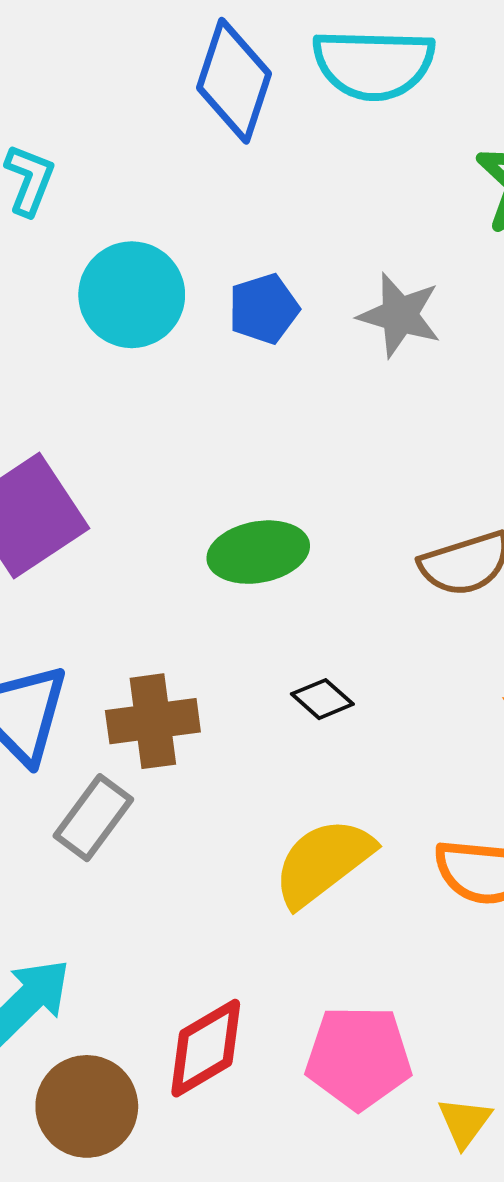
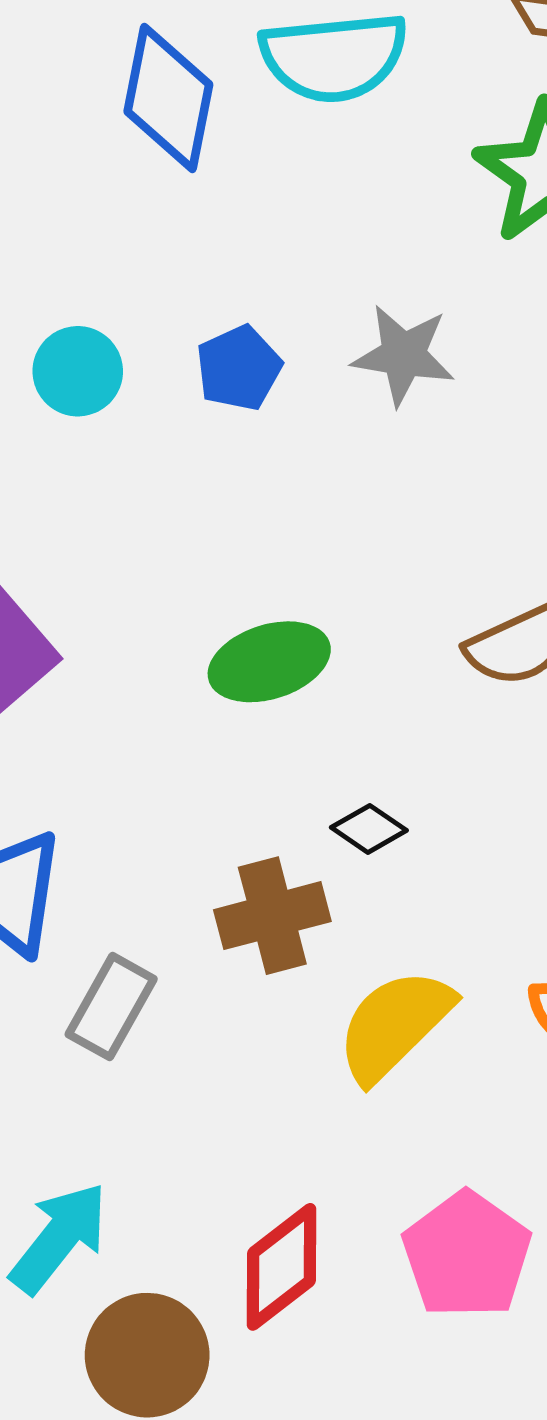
cyan circle: (132, 295) -> (78, 371), size x0.7
brown cross: (153, 721) -> (272, 916), moved
pink pentagon: (359, 1057) -> (467, 1255), turned -30

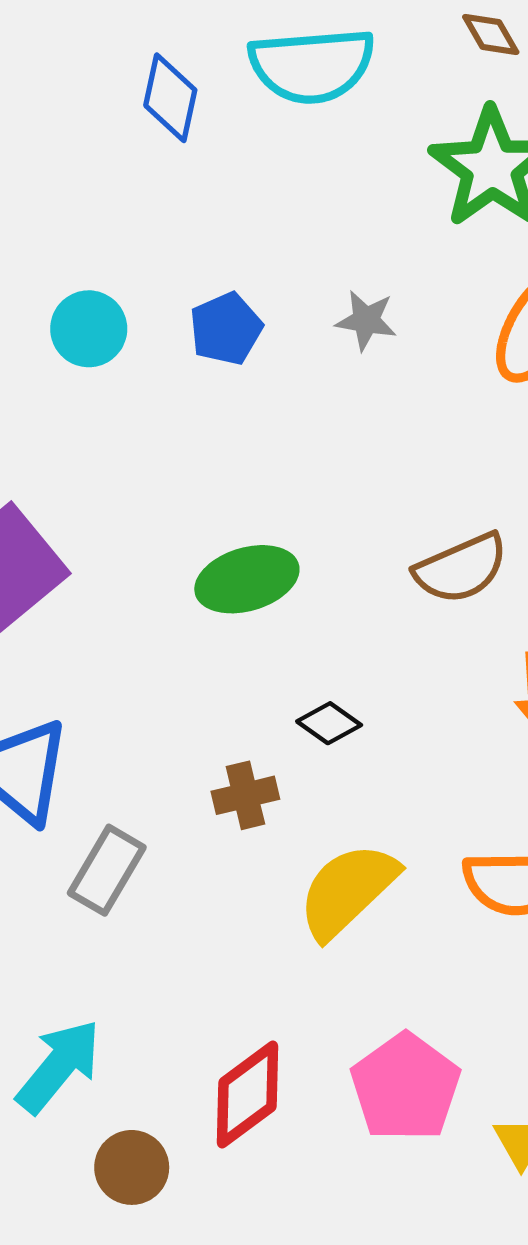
blue diamond: (168, 98) -> (170, 98), size x0.7
gray star: (403, 355) -> (366, 320), size x0.7
brown cross: (272, 916) -> (245, 795), size x0.7
brown circle: (147, 1355) -> (132, 1167), size x0.7

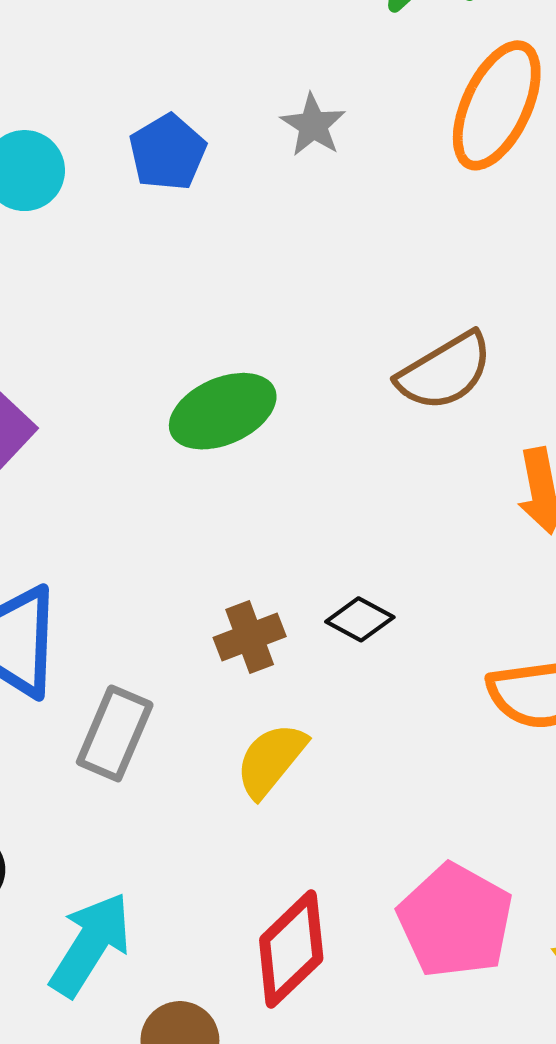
gray star: (366, 320) -> (313, 125), turned 30
black diamond: (329, 723) -> (360, 619), moved
yellow semicircle: (348, 891) -> (271, 760), moved, size x0.7

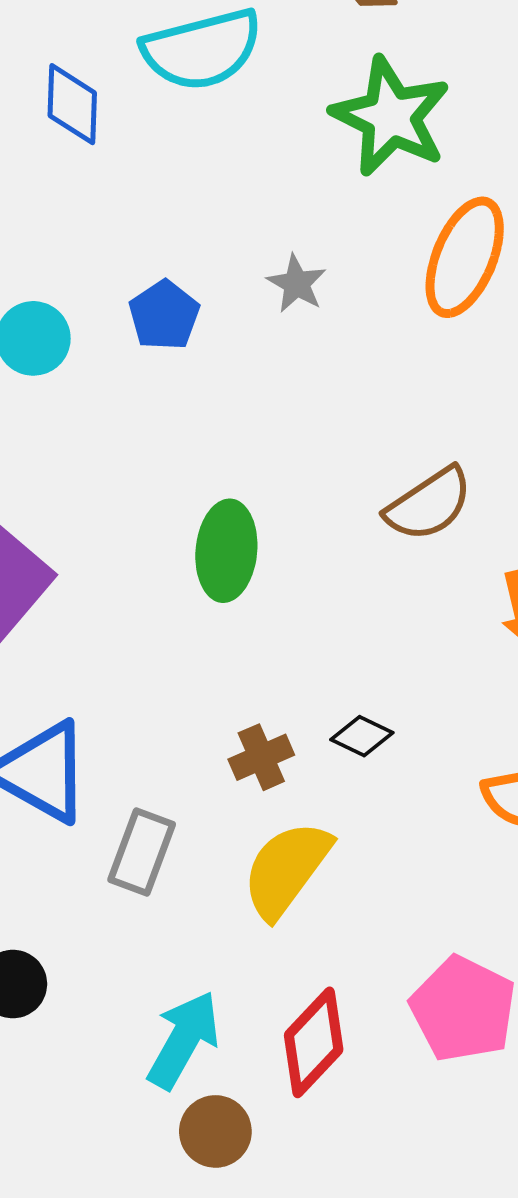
green ellipse: (223, 411) -> (226, 551), turned -58
yellow semicircle: (271, 760) -> (286, 869), size x1.4
cyan arrow: (90, 944) -> (184, 1040), moved

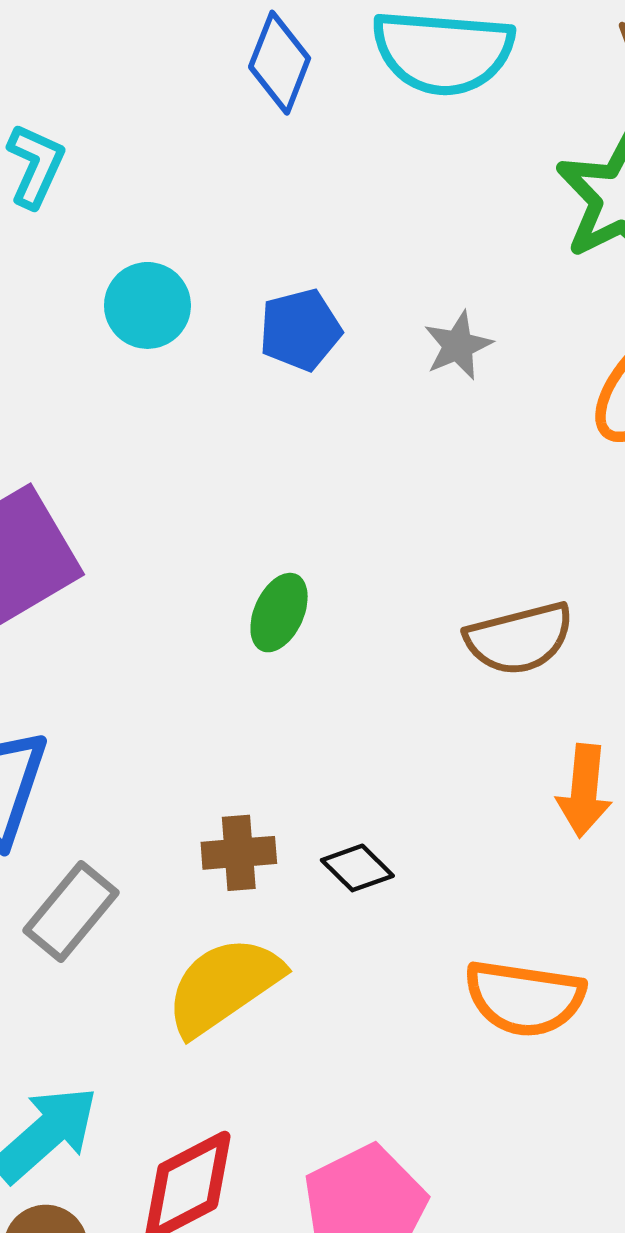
green ellipse: (226, 551) -> (279, 613), size x0.7

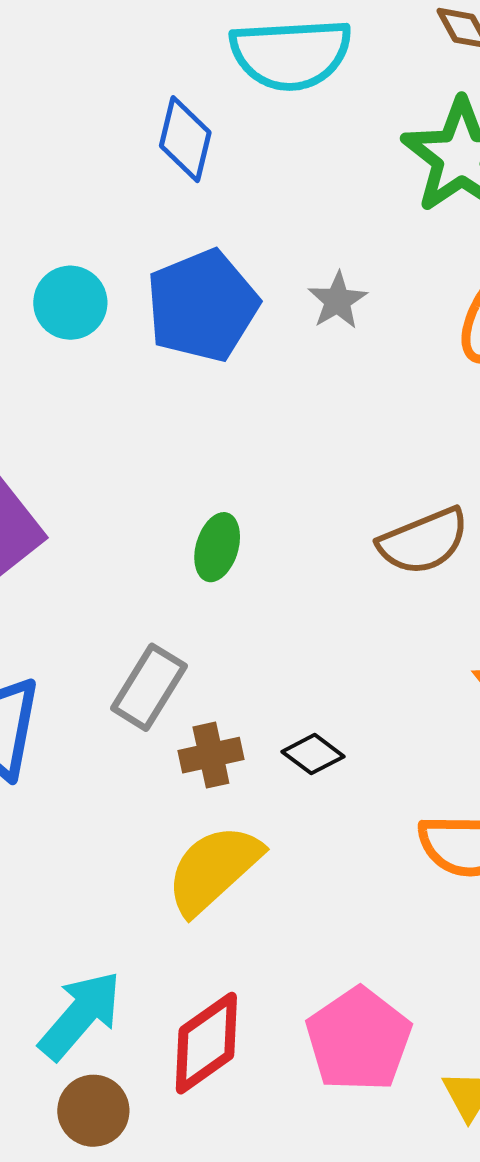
blue diamond: (280, 63) -> (185, 139), moved
blue pentagon: (300, 330) -> (202, 306), size x1.6
gray rectangle: (71, 911) -> (149, 687), moved

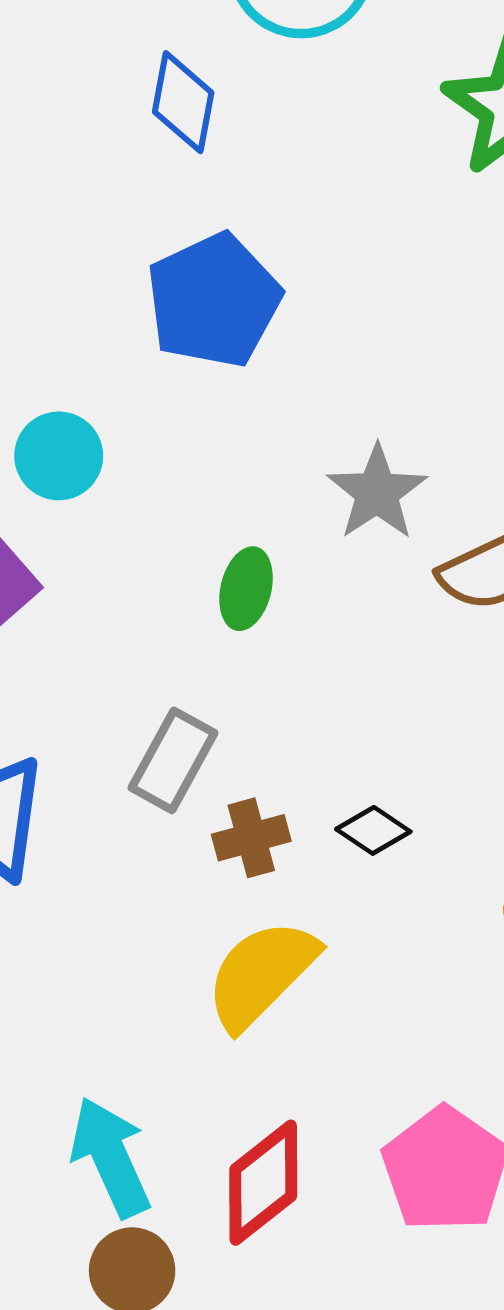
gray star: (338, 301) -> (377, 492), moved, size x1.4
cyan circle: (70, 303) -> (59, 456), moved
cyan arrow: (80, 1015) -> (111, 1157), turned -62

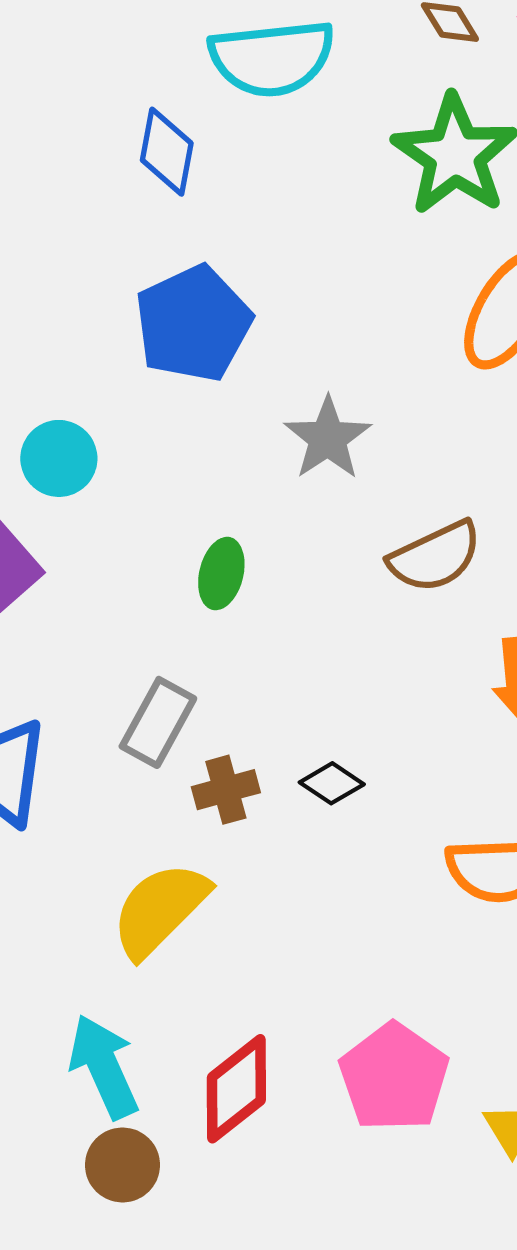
gray star: (377, 492) -> (328, 438), moved
yellow semicircle: (261, 974) -> (160, 910), moved

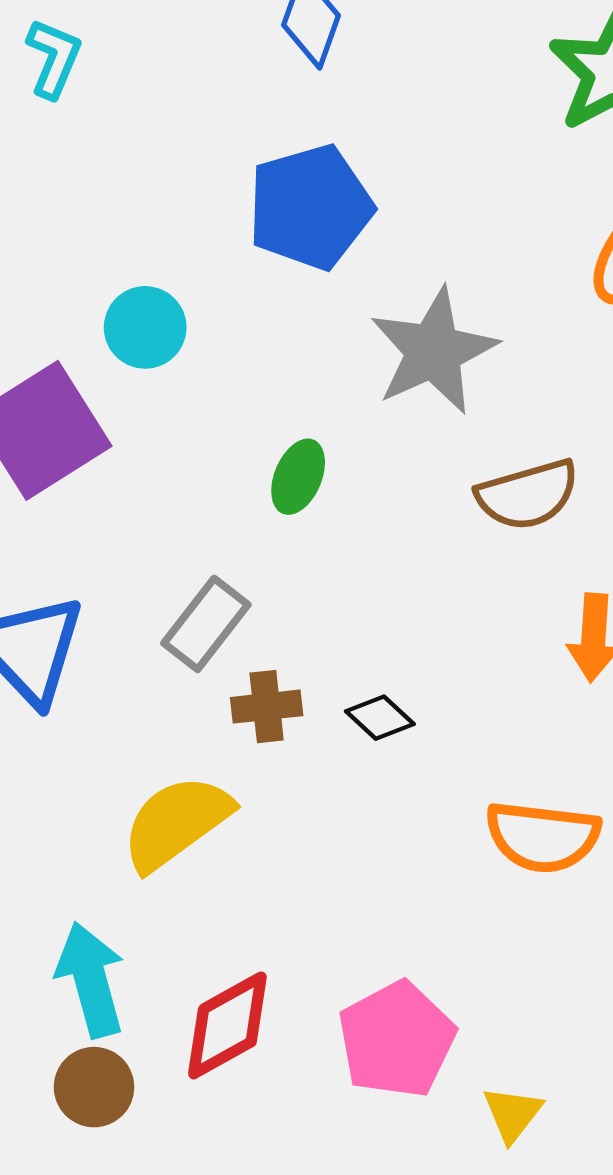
gray star: (328, 438) -> (434, 351), size x1.4

